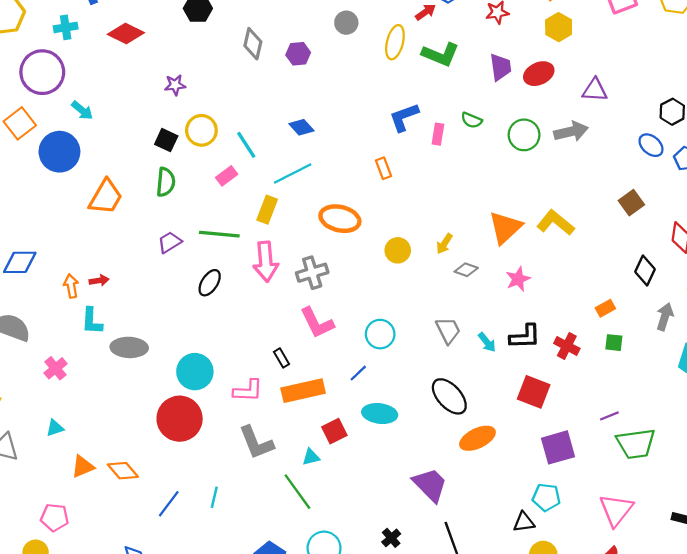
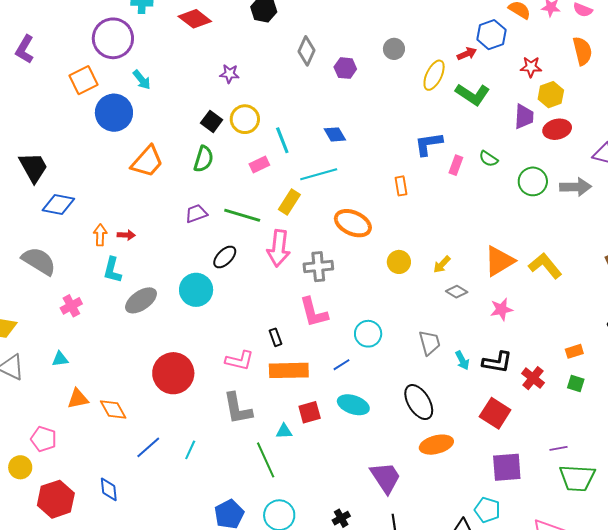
yellow hexagon: (559, 27) -> (551, 95), moved
gray ellipse: (129, 347) -> (141, 300), turned -48
cyan circle: (195, 372) -> (196, 290), moved

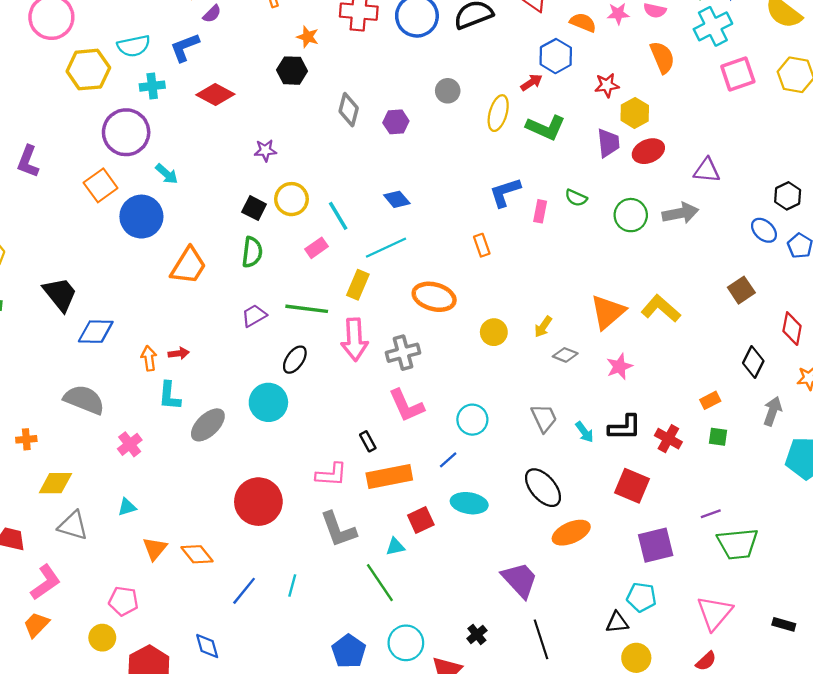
orange triangle: (78, 399) -> (155, 549), turned -30

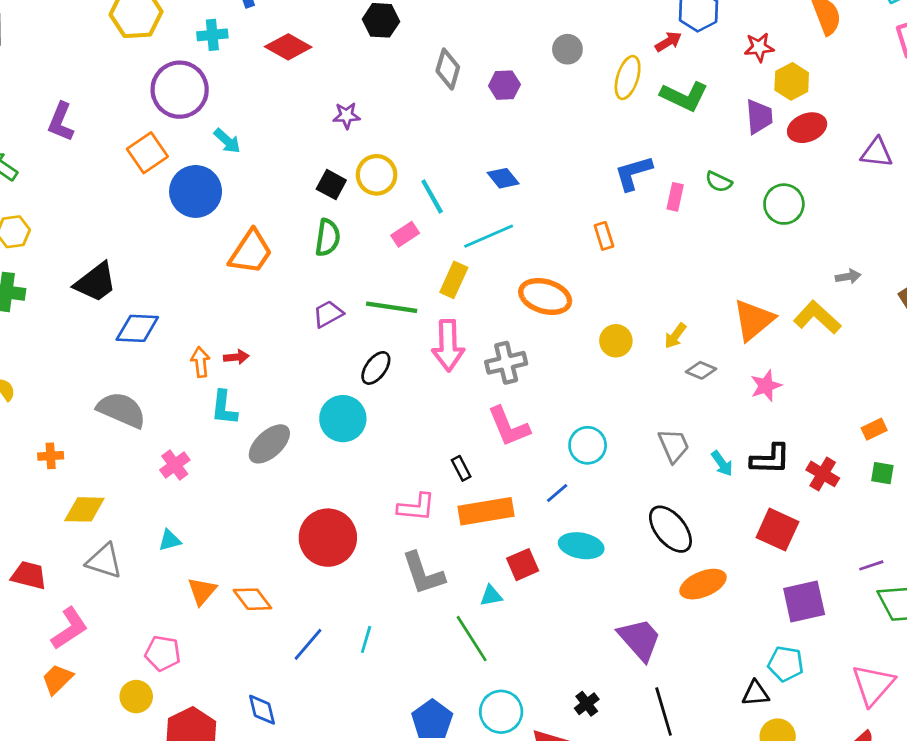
gray arrow: (680, 213) -> (848, 277), moved, size x0.6
black trapezoid: (60, 294) -> (96, 282), turned 90

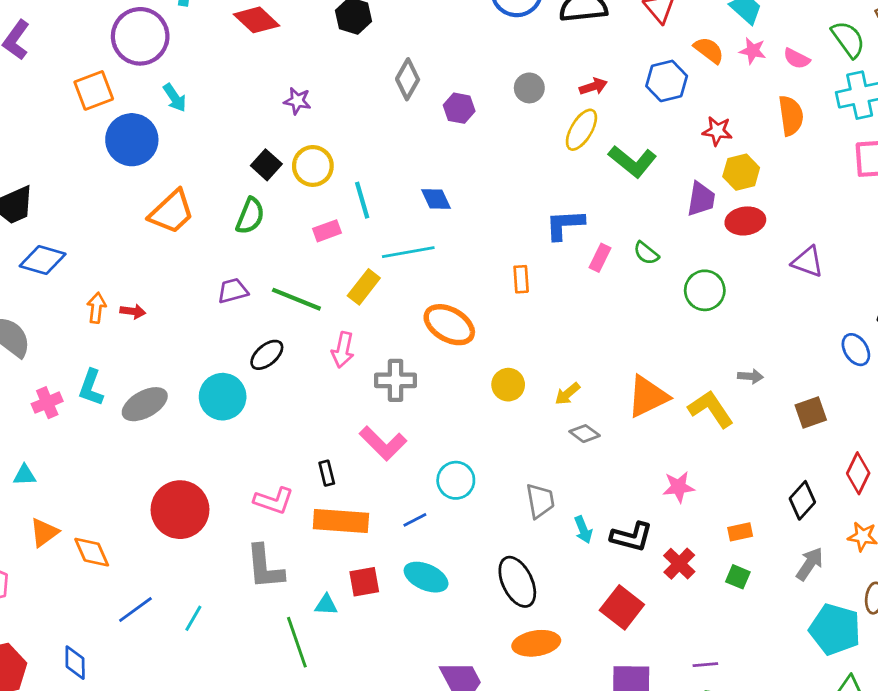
red arrow: (668, 42) -> (593, 86), moved
pink arrow: (448, 345) -> (343, 350), size x0.7
pink star: (766, 386) -> (679, 487), moved
cyan L-shape: (224, 408) -> (91, 388), moved
pink L-shape: (509, 427) -> (383, 443), turned -36

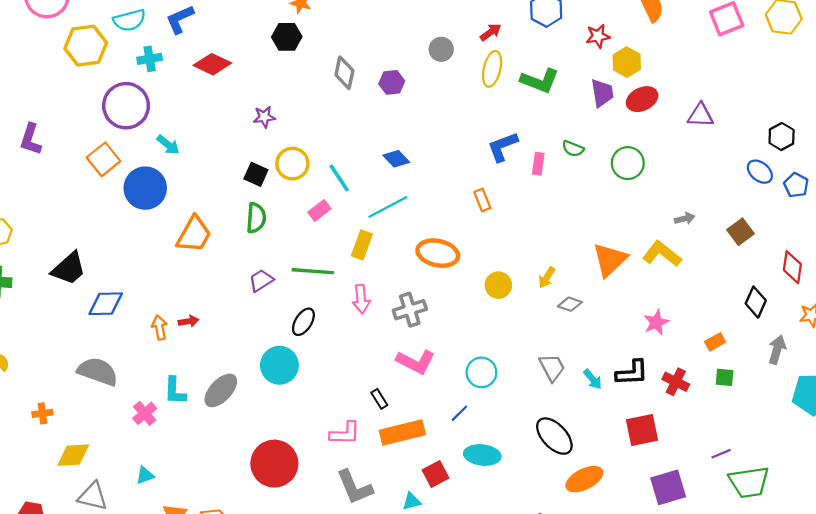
red square: (622, 607) -> (642, 430), turned -32

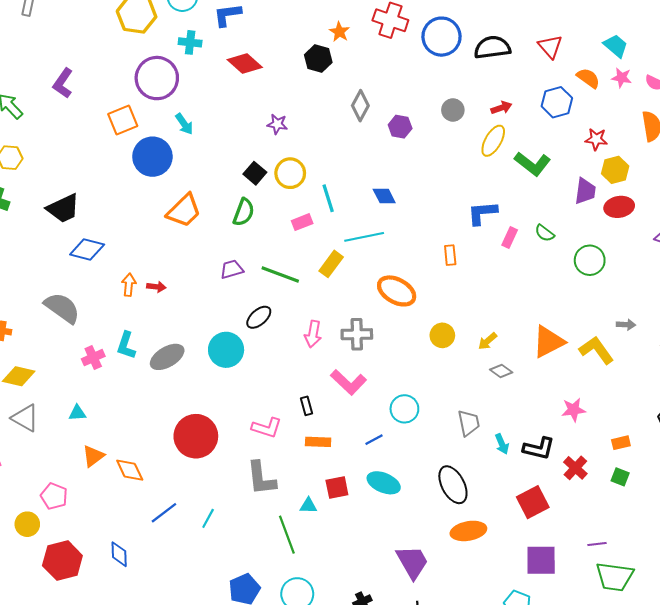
pink arrow: (361, 299) -> (313, 334), moved
red square: (642, 430) -> (533, 502), turned -32
orange rectangle: (402, 433) -> (318, 442), size x0.6

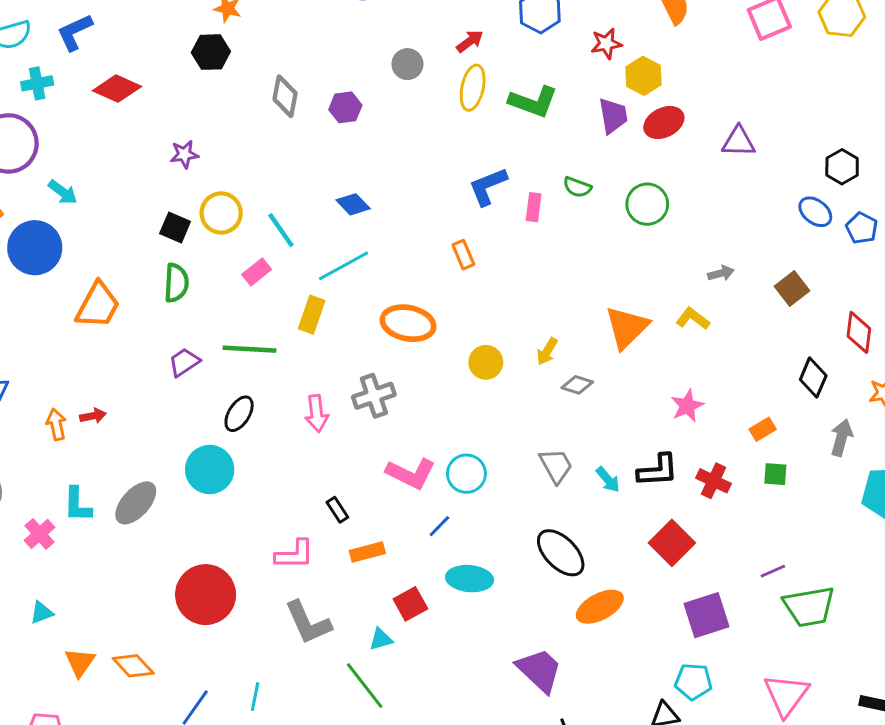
yellow L-shape: (596, 350) -> (693, 319), size x0.7
pink L-shape: (349, 382) -> (411, 473), moved

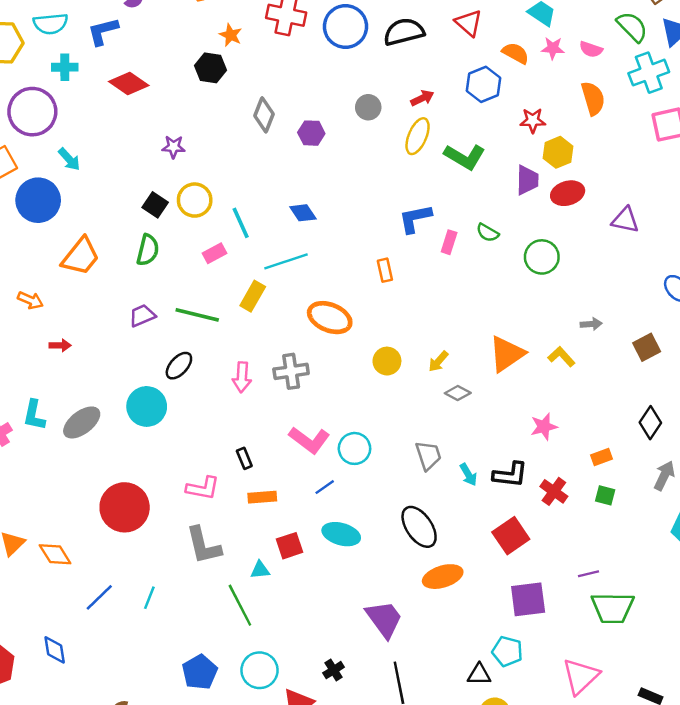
orange arrow: (56, 424) -> (30, 300), moved, turned 115

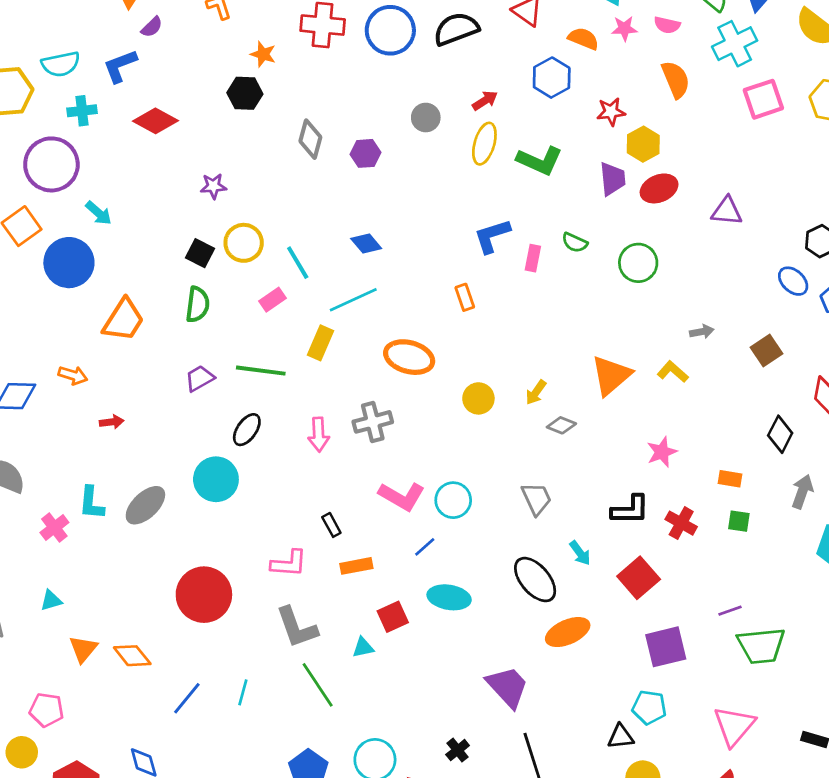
orange rectangle: (602, 457) -> (730, 479), turned 36
cyan arrow: (468, 475) -> (580, 553), moved
green line: (240, 605) -> (318, 685), moved

